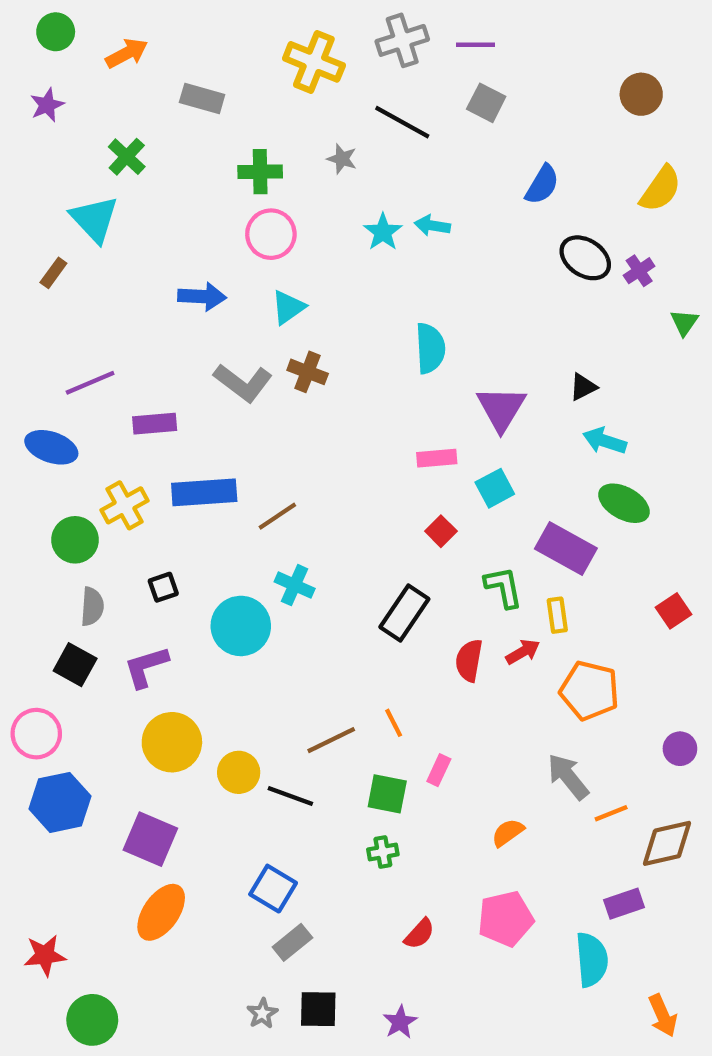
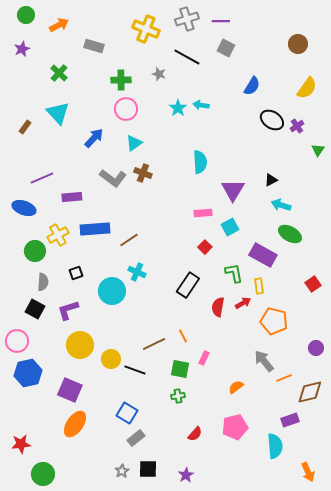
cyan triangle: (94, 219) -> (58, 113), moved
blue arrow: (202, 297) -> (94, 138), turned -50

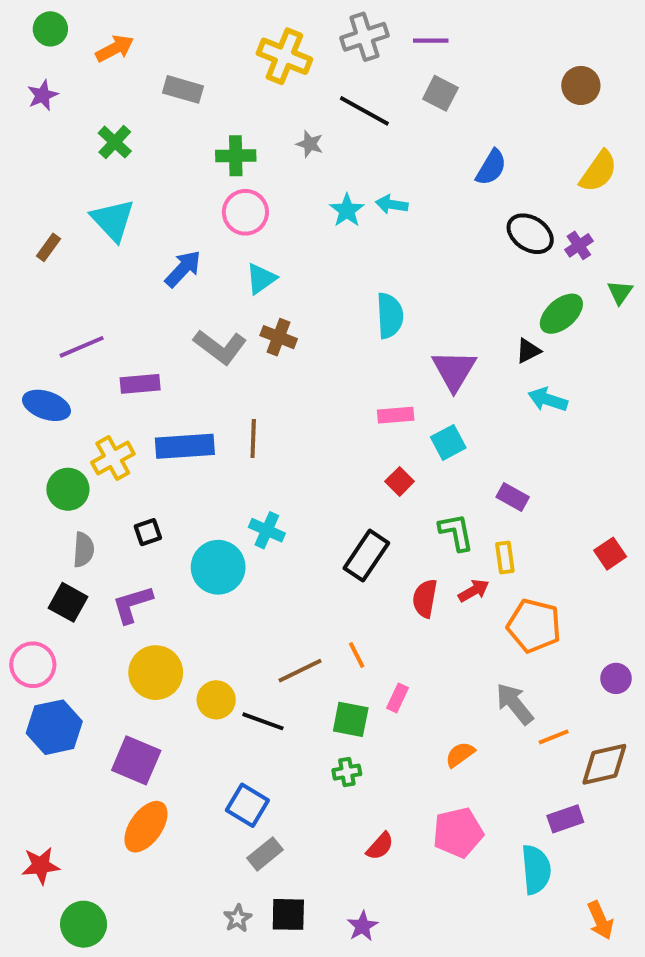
green ellipse: (290, 234) -> (561, 314), moved, turned -70
brown line: (129, 240) -> (253, 439), moved, turned -54
purple rectangle: (263, 255) -> (513, 497), size x0.6

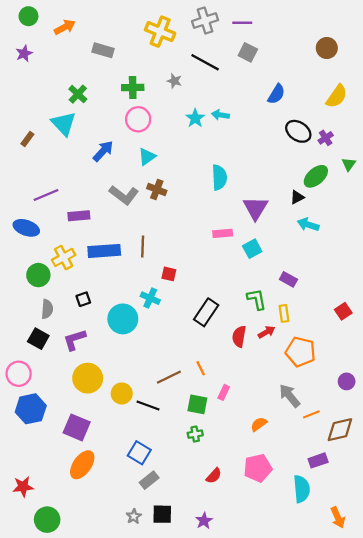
green cross: (115, 142) -> (78, 94), moved
red square: (400, 481) -> (169, 274), moved, turned -32

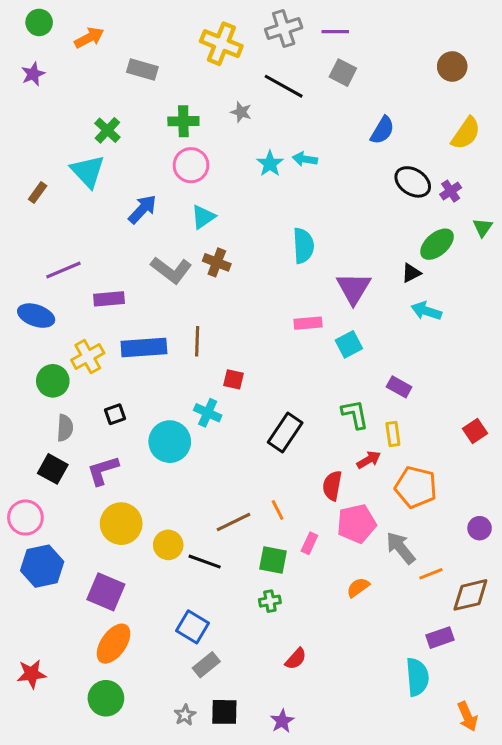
red semicircle: (239, 336) -> (332, 486), moved
pink pentagon: (258, 468) -> (357, 524), moved
green circle: (47, 520) -> (106, 698), moved

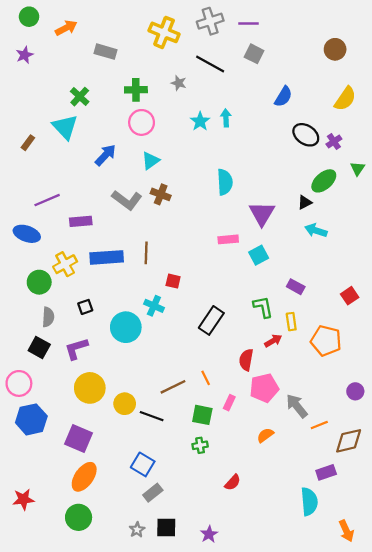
cyan arrow: (305, 159) -> (226, 118), turned 78
red square: (475, 431) -> (350, 296), moved
orange pentagon: (416, 487) -> (326, 341), moved
red semicircle: (296, 659) -> (233, 482), moved

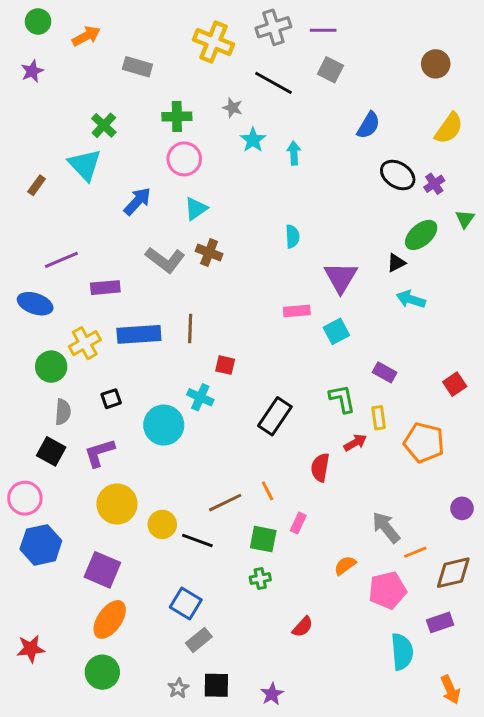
cyan star: (200, 121) -> (253, 140), moved
cyan semicircle: (225, 182) -> (292, 236), size x0.7
pink pentagon: (264, 388) -> (387, 590), moved
purple rectangle: (326, 472) -> (440, 622), moved

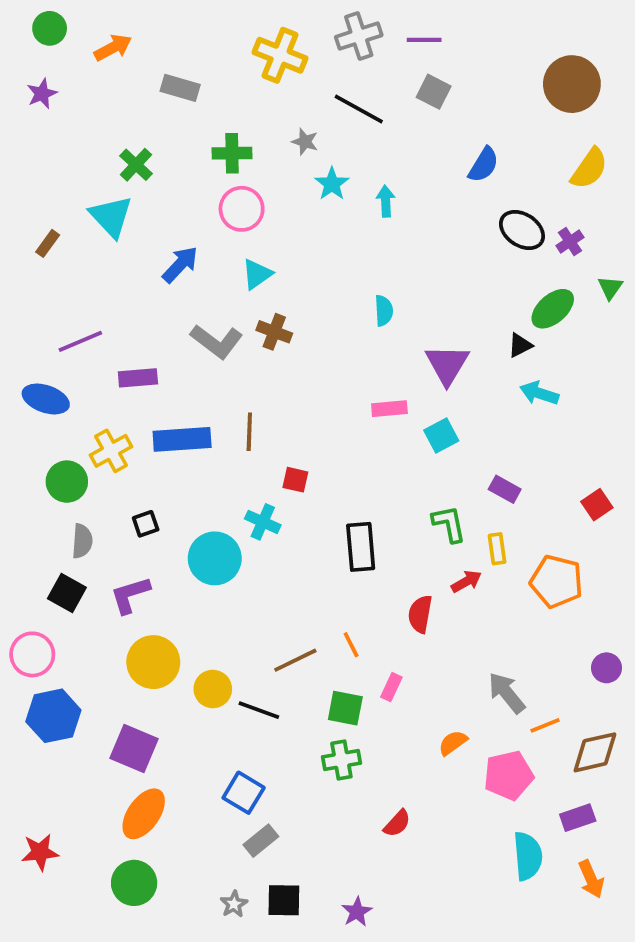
brown circle: (436, 64) -> (572, 84), size x1.5
black rectangle: (275, 416) -> (361, 547), turned -39
green cross: (260, 579) -> (341, 760), size x1.4
orange arrow: (450, 690) -> (591, 879), moved

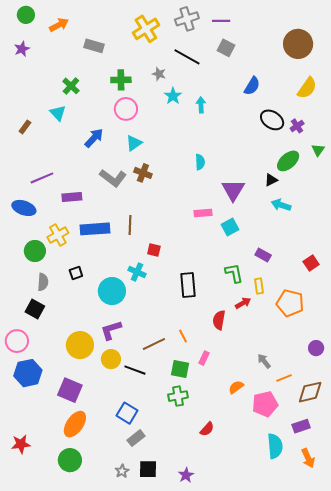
yellow cross: (280, 55) -> (146, 29), turned 36
cyan triangle: (111, 217) -> (58, 113), size x0.7
purple L-shape: (130, 595) -> (111, 330), moved
gray arrow: (507, 693) -> (264, 361), size x0.7

